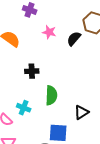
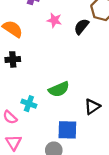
black cross: (32, 71) -> (13, 59), moved
green semicircle: (51, 95) -> (59, 89), turned 66

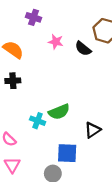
black semicircle: (81, 27) -> (83, 49), turned -91
cyan cross: (29, 104) -> (38, 121), moved

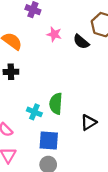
green semicircle: (59, 112) -> (56, 104), turned 115
blue square: (67, 153) -> (49, 140), moved

